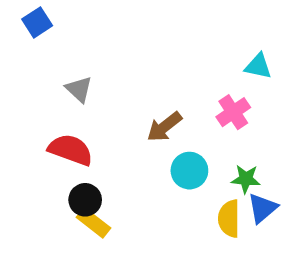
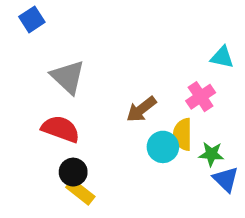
gray triangle: (79, 89) -> (68, 77), size x1.5
blue triangle: (262, 208) -> (226, 179), turned -36
yellow semicircle: (229, 219) -> (183, 134), moved

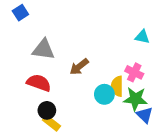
gray triangle: (68, 77) -> (43, 49), turned -35
pink cross: (201, 97) -> (134, 72), moved, turned -30
brown arrow: (141, 109) -> (79, 67), moved
green star: (211, 154) -> (135, 99), size x1.5

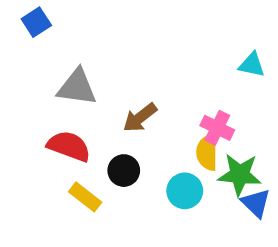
pink cross: (134, 72) -> (217, 128), moved
cyan circle: (104, 94) -> (185, 191), moved
black circle: (47, 110) -> (124, 171), moved
yellow rectangle: (51, 123) -> (85, 197), moved

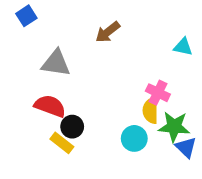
brown arrow: (140, 118) -> (108, 32), moved
black circle: (124, 171) -> (72, 127), moved

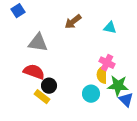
cyan triangle: (183, 47) -> (110, 28), moved

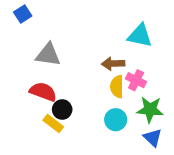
brown arrow: (73, 22) -> (113, 64), moved, turned 36
cyan triangle: (110, 28) -> (140, 36), size x1.5
yellow semicircle: (102, 75) -> (117, 87), moved
blue triangle: (126, 100) -> (153, 138), moved

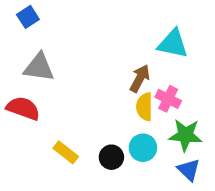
gray triangle: (48, 55) -> (39, 67), moved
brown arrow: (113, 64) -> (140, 78), turned 120
red semicircle: (43, 92) -> (23, 108), moved
black circle: (62, 110) -> (111, 157), moved

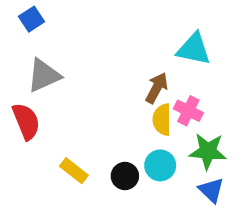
gray triangle: (39, 67) -> (44, 75), turned -32
red semicircle: (23, 108) -> (26, 121), turned 48

